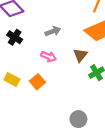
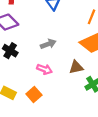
brown triangle: (80, 55) -> (76, 67), turned 40

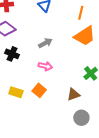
brown triangle: (76, 67) -> (73, 94), moved

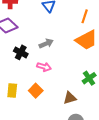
black cross: (12, 54) -> (21, 52), moved
yellow rectangle: (16, 92) -> (12, 91), turned 72

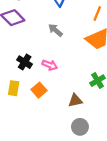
gray arrow: (46, 43) -> (55, 30), moved, turned -120
black cross: (21, 52) -> (25, 62), moved

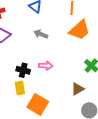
yellow rectangle: (14, 88) -> (20, 88), moved
orange square: (39, 90) -> (38, 104), moved, size x1.5

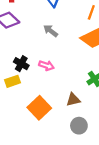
yellow rectangle: (20, 88) -> (13, 81), turned 64
orange square: (38, 104) -> (39, 108), moved

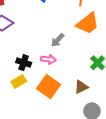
gray arrow: (51, 31) -> (58, 40), moved, turned -72
orange square: (39, 108) -> (48, 87), moved

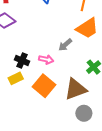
gray arrow: (58, 40) -> (65, 45), moved
brown triangle: (81, 87) -> (76, 89), size x1.6

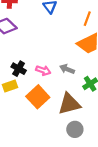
gray arrow: (65, 45) -> (67, 69), moved, turned 56

